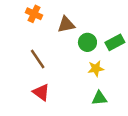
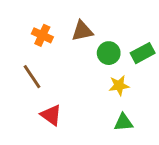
orange cross: (34, 14) -> (42, 35), moved
brown line: (38, 59) -> (32, 77), moved

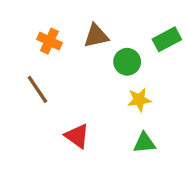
green rectangle: (143, 53) -> (167, 39), moved
red triangle: (51, 115) -> (77, 136), moved

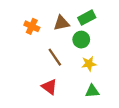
green rectangle: (167, 39) -> (87, 18), moved
brown line: (37, 89) -> (55, 57), moved

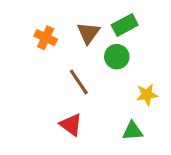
brown triangle: (61, 23) -> (88, 33), turned -42
yellow star: (89, 64) -> (147, 95), moved

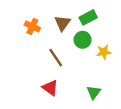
yellow star: (147, 95) -> (104, 52), moved
green triangle: (133, 131) -> (94, 92), turned -48

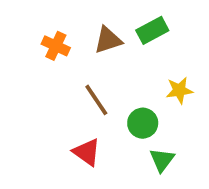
brown triangle: (62, 23) -> (108, 40), turned 36
green circle: (83, 40) -> (143, 123), moved

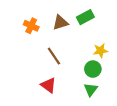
green circle: (143, 123) -> (93, 69), moved

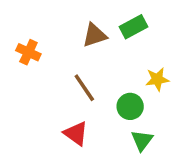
orange cross: (31, 26) -> (28, 52), moved
green circle: (93, 69) -> (130, 106), moved

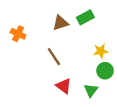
green circle: (130, 106) -> (105, 71), moved
red triangle: (76, 134) -> (64, 86), moved

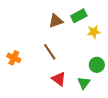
orange cross: (18, 34) -> (14, 58), moved
yellow star: (101, 51) -> (94, 32), moved

